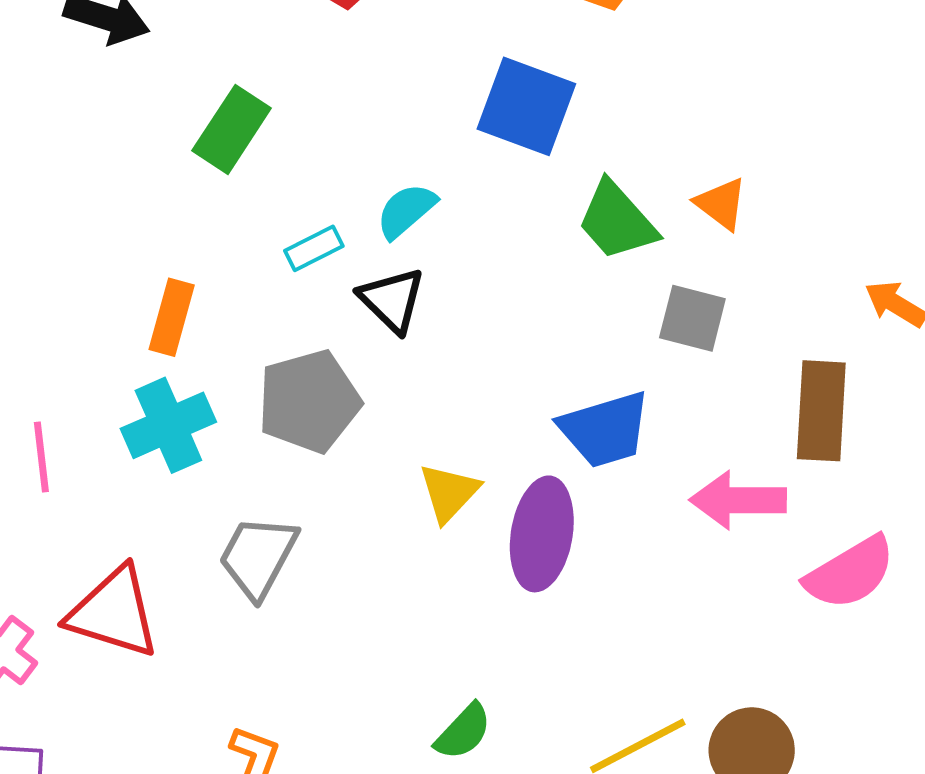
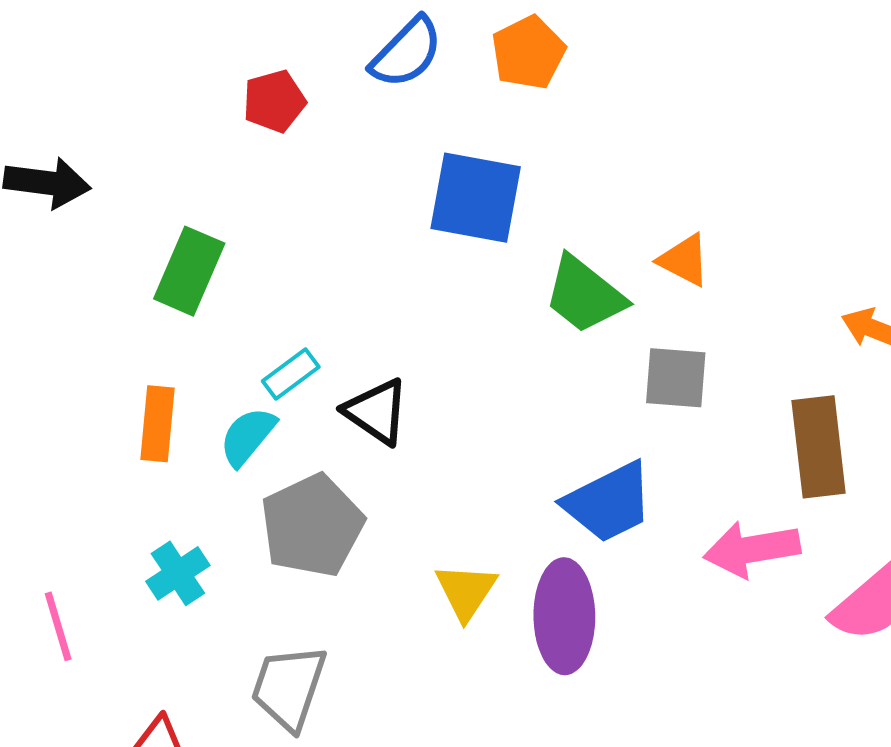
cyan semicircle: (406, 211) -> (248, 436), moved
orange rectangle: (172, 317) -> (158, 424), moved
cyan cross: (168, 425) -> (178, 573), size x0.7

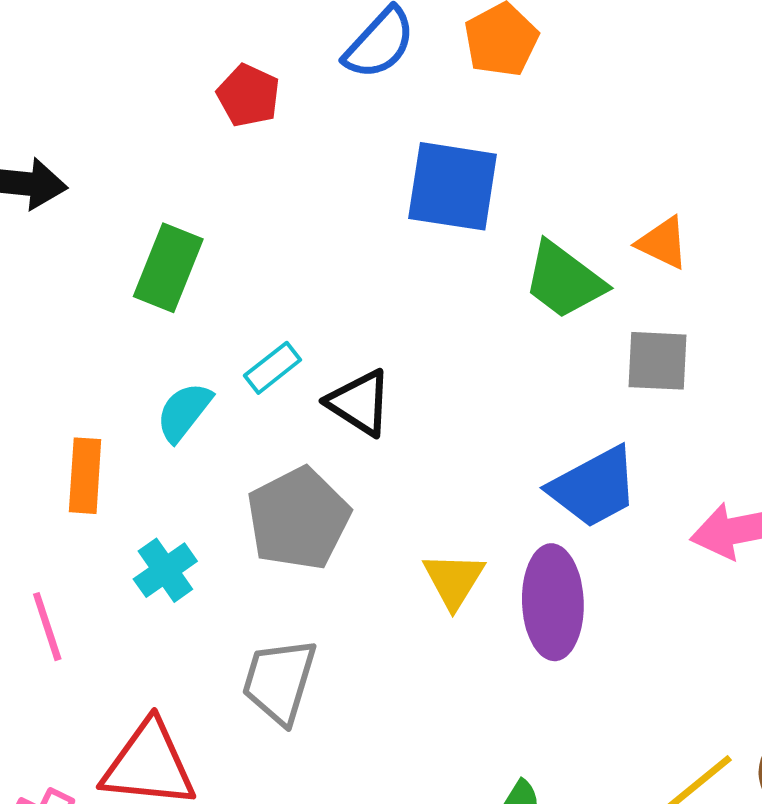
red pentagon: (274, 101) -> (248, 95), turned -30
orange rectangle: (158, 424) -> (85, 476), moved
cyan semicircle: (248, 436) -> (184, 412), moved

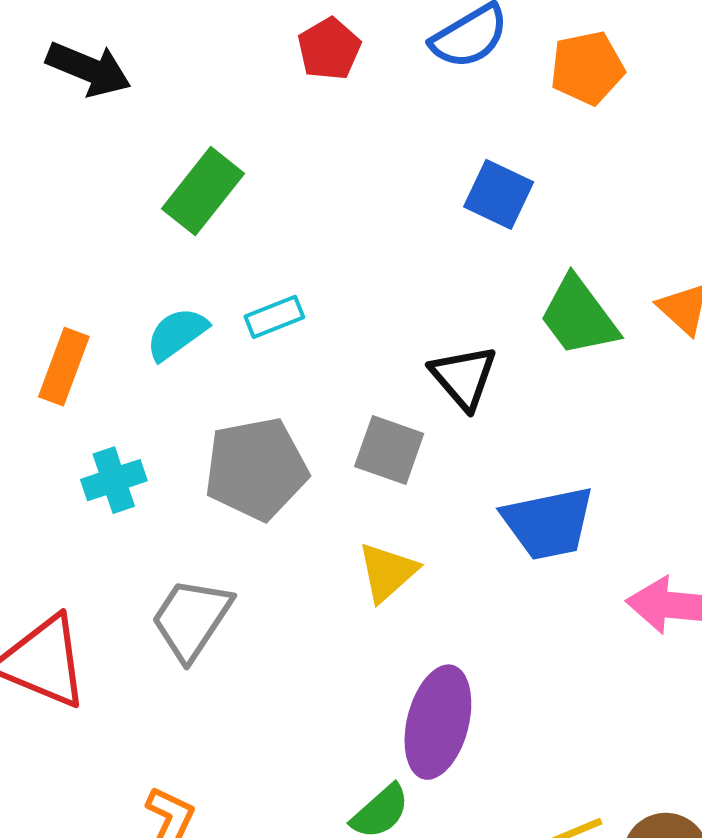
blue square: (453, 186) -> (499, 194), size x0.7
gray square: (658, 361) -> (389, 450), moved
black triangle: (359, 403) -> (464, 377), moved
purple ellipse: (553, 602) -> (438, 722), moved

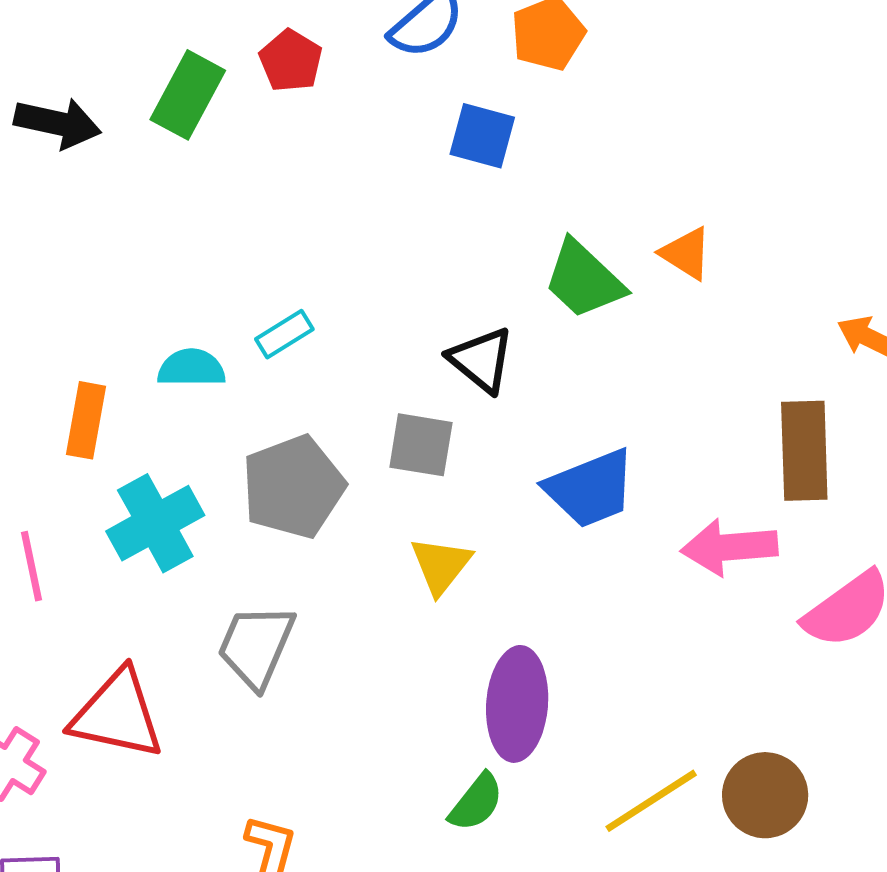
green rectangle: (203, 191) -> (188, 95), moved
blue square: (499, 194) -> (482, 136), moved
cyan semicircle: (177, 334) -> (191, 368), turned 46
cyan cross: (114, 480) -> (155, 523), size x1.5

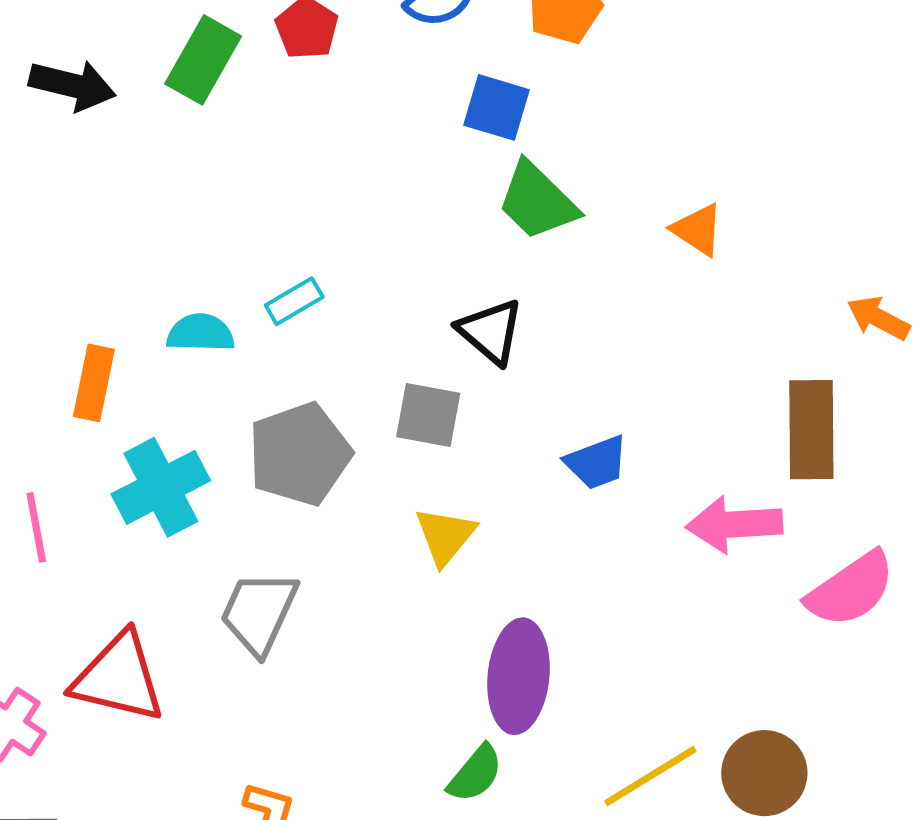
green trapezoid: (584, 280) -> (537, 201), moved
blue trapezoid: (590, 489) -> (597, 463), size x0.7

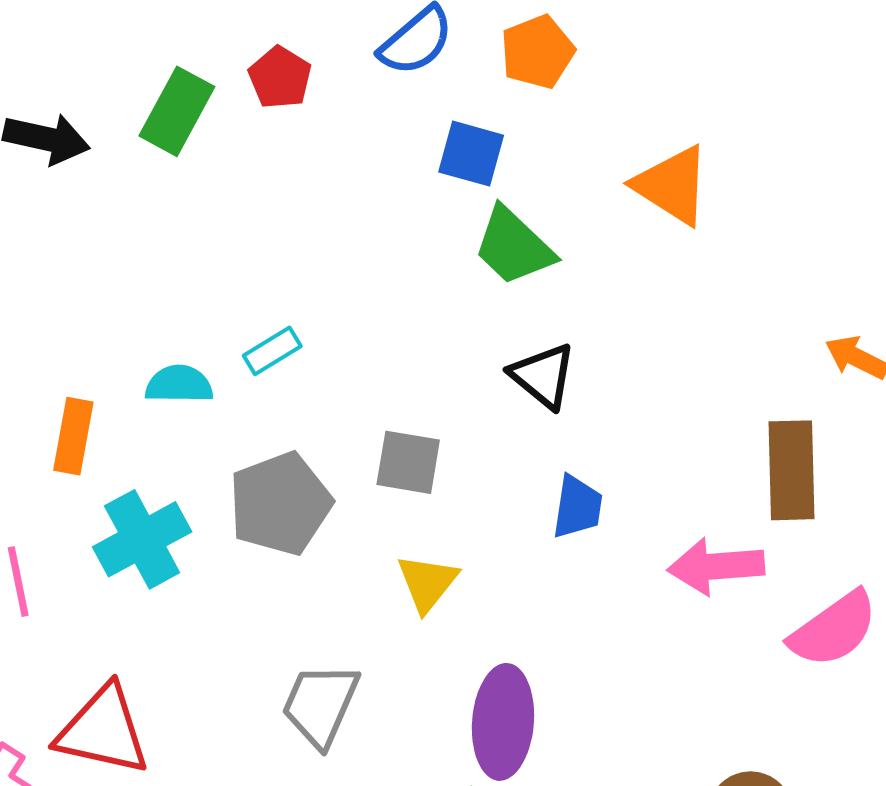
orange triangle: (698, 230) -> (672, 185), moved, size x1.5
black triangle: (490, 331) -> (543, 376), moved
blue trapezoid: (597, 463) -> (577, 507), turned -60
gray trapezoid: (259, 612) -> (320, 705), moved

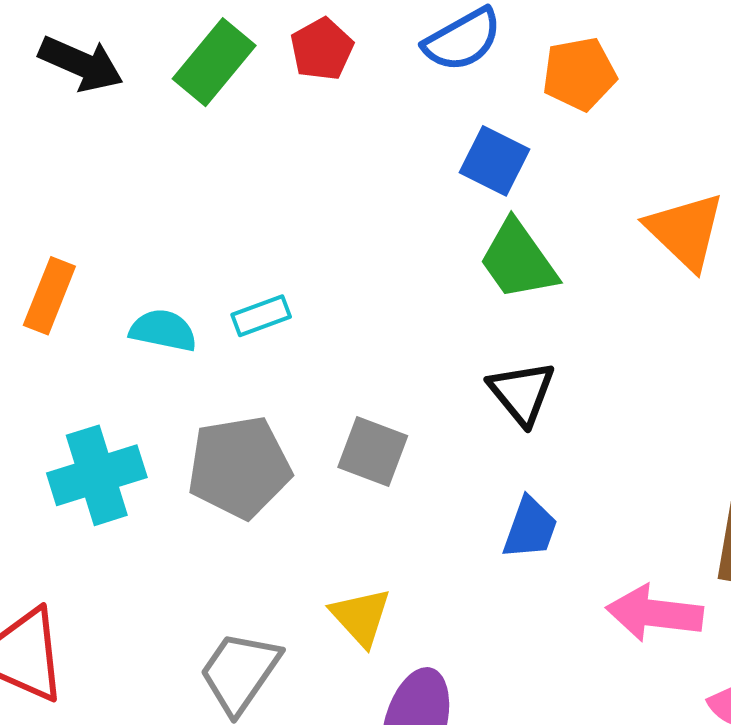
orange rectangle: (73, 436) -> (49, 296), moved
yellow triangle: (427, 583) -> (361, 617), moved, turned -32

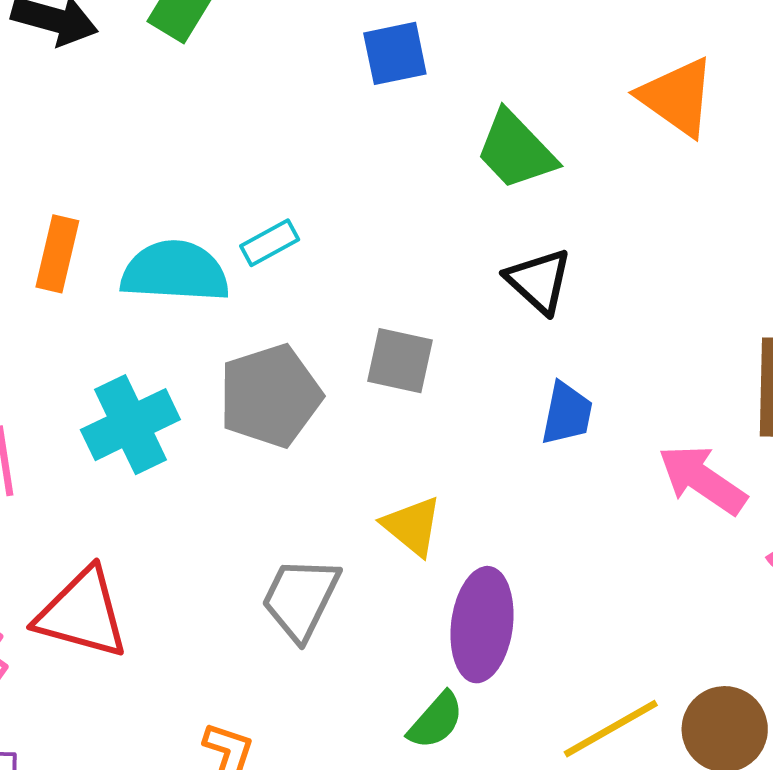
blue square: (494, 161) -> (395, 53), moved, turned -30
cyan semicircle: (163, 330) -> (175, 272), size x1.6
pink arrow: (655, 613) -> (702, 480), turned 36

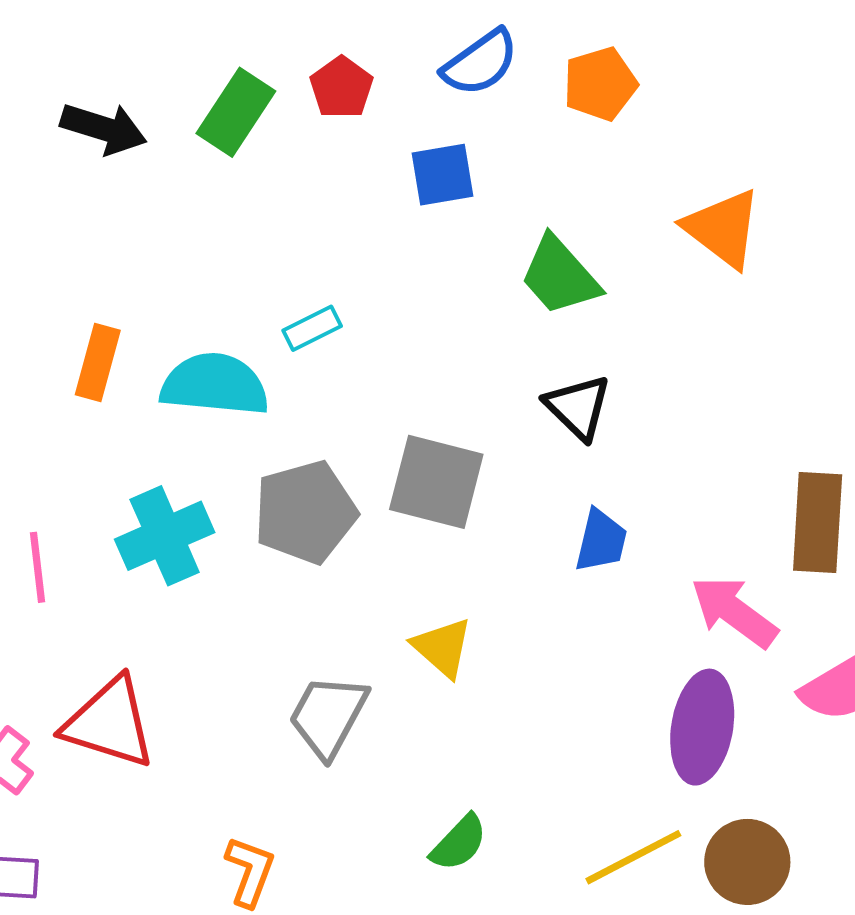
cyan rectangle: (270, 243) -> (312, 328), moved
gray square: (400, 361) -> (436, 482), size x1.4
purple ellipse: (482, 625) -> (702, 727), moved

